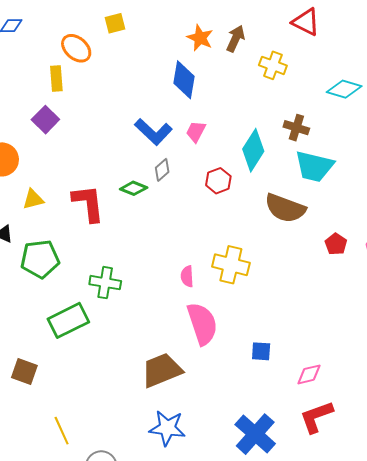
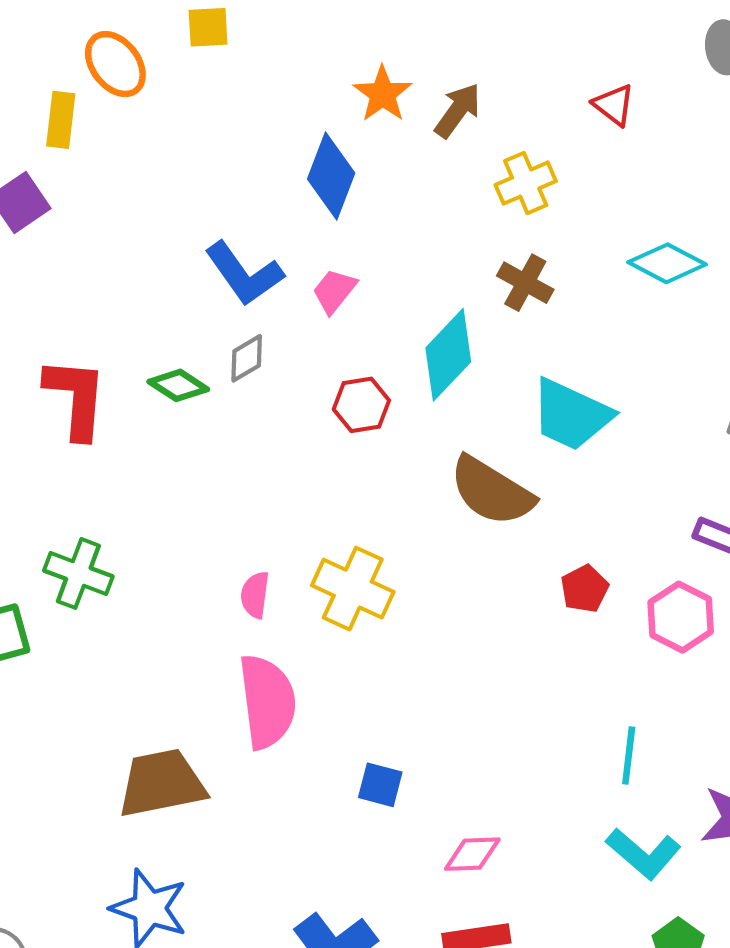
red triangle: (306, 22) -> (614, 105), size x0.7
yellow cross: (273, 65) -> (526, 183), turned 36
brown cross: (296, 128) -> (525, 283), moved

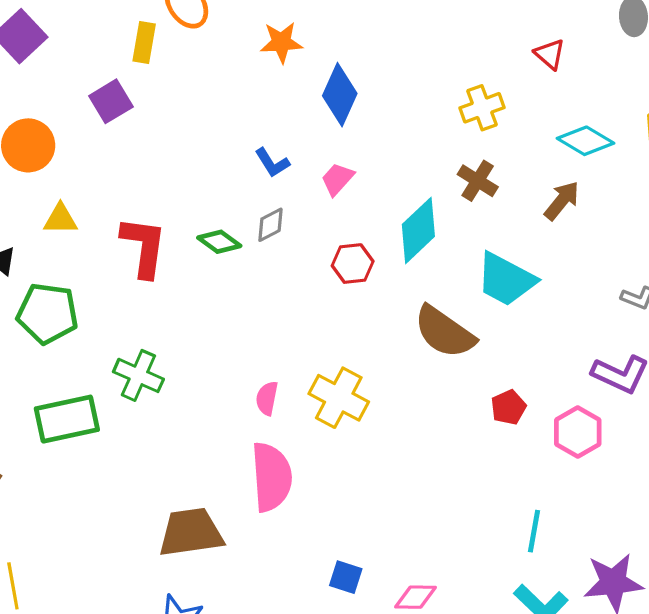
orange star: (383, 94) -> (281, 42), moved, turned 30
brown arrow: (458, 110) -> (562, 201), moved
cyan diamond: (667, 263) -> (586, 141), moved
blue L-shape: (244, 274) -> (272, 163), size x0.6
blue square: (380, 785) -> (346, 577), moved

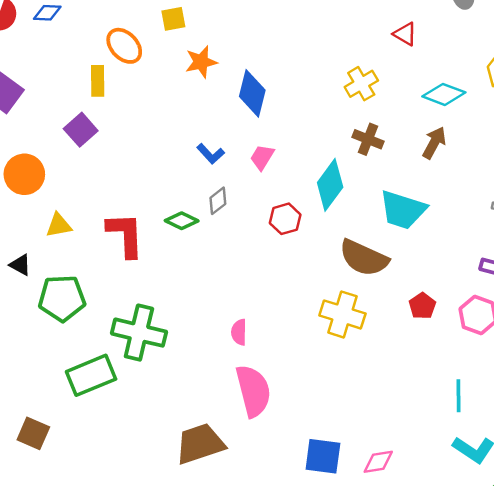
green cross: (138, 375) -> (139, 333), size x1.4
yellow cross: (339, 398) -> (342, 314), moved
blue square: (346, 577) -> (323, 456), size x1.5

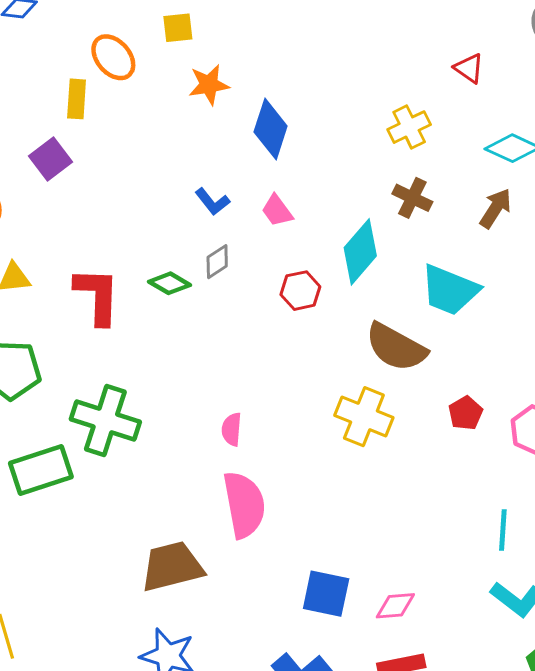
pink trapezoid: (262, 157) -> (277, 211), turned -72

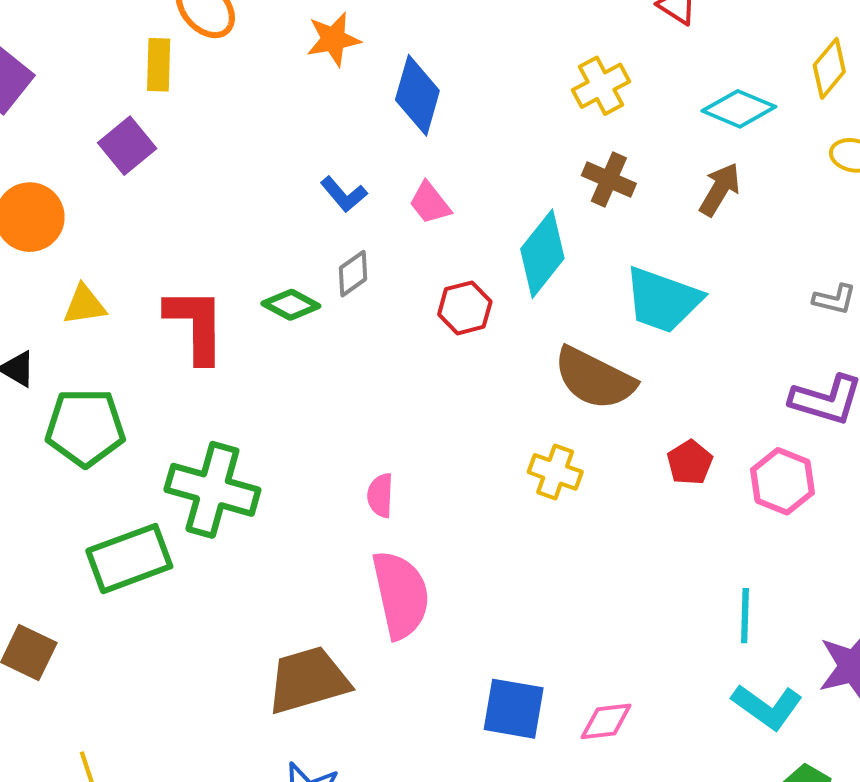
yellow cross: (364, 417) -> (555, 472), size x0.7

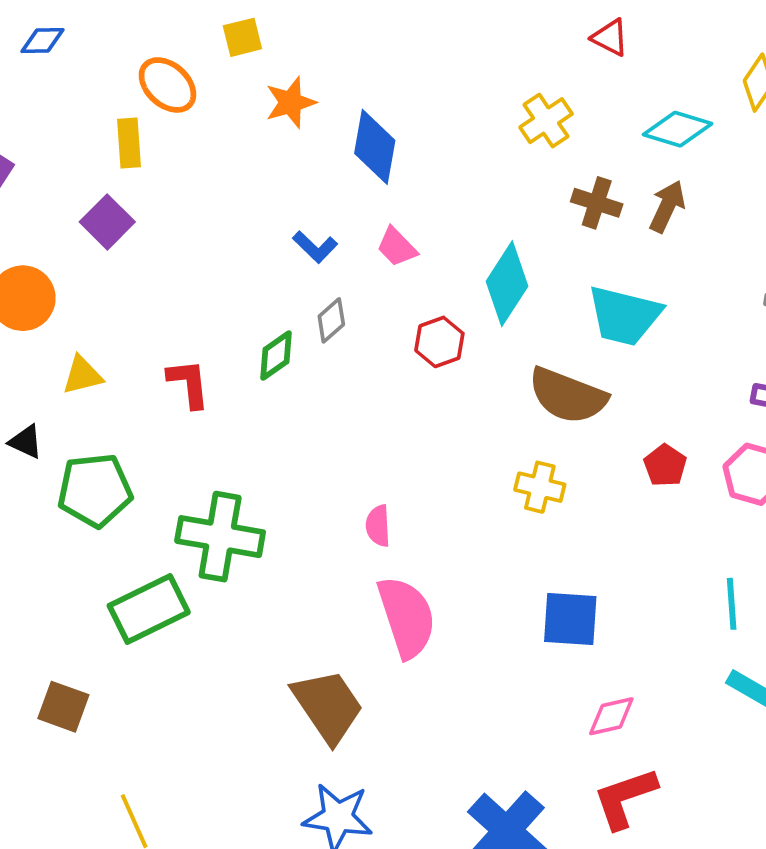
brown cross: (609, 179) -> (597, 203), moved
green diamond: (291, 305) -> (276, 355), turned -57
red L-shape: (196, 325) -> (189, 383), size x0.7
brown trapezoid: (308, 680) -> (328, 706), turned 78
blue square: (514, 709) -> (570, 619), moved

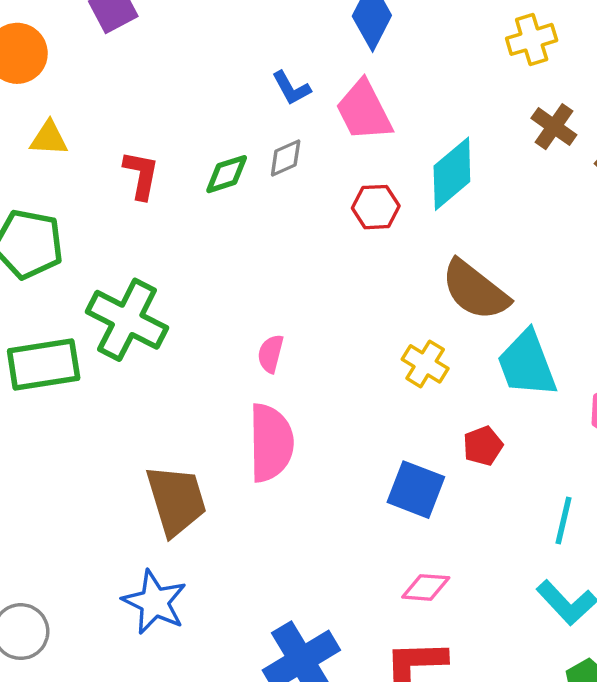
pink trapezoid: (397, 247) -> (364, 111), size x1.6
cyan trapezoid: (624, 316) -> (527, 364), moved, turned 38
red pentagon: (665, 465) -> (483, 446), moved

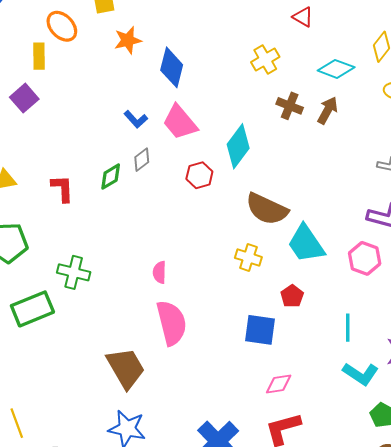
green cross: (127, 320) -> (74, 272), size x0.7

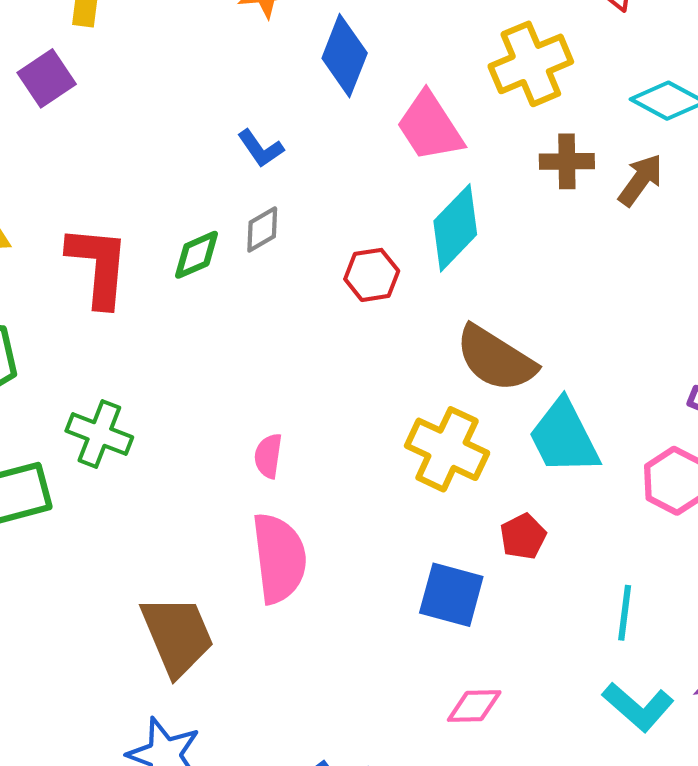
yellow cross: (265, 59) -> (531, 64), size x1.4
brown cross: (290, 106) -> (567, 161), turned -30
pink trapezoid: (180, 122) -> (430, 127), moved
red L-shape: (62, 188) -> (98, 266), size x1.5
yellow cross: (248, 257) -> (447, 449), size x1.5

